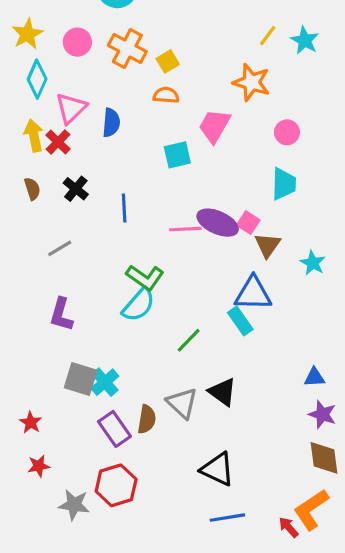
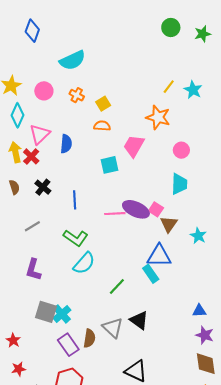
orange cross: (127, 48) -> (77, 95), size x0.6
green L-shape: (145, 277) -> (76, 238), moved

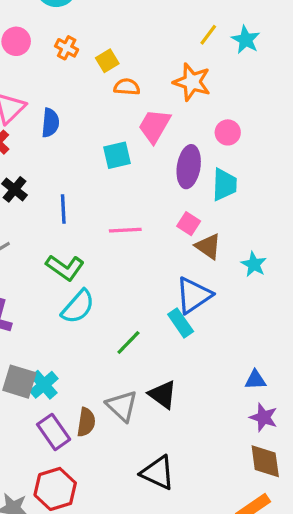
orange semicircle: (102, 126) -> (127, 87), moved
purple ellipse: (136, 209) -> (189, 167), moved, turned 75
brown triangle: (169, 224) -> (208, 246), turned -30
blue triangle: (159, 256) -> (194, 295), turned -35

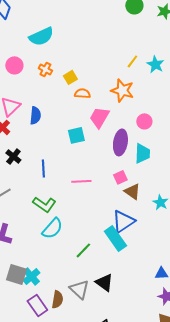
pink square: (189, 224) -> (120, 177), turned 32
cyan rectangle: (181, 323) -> (115, 238), size x1.4

